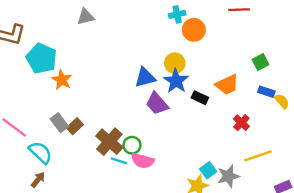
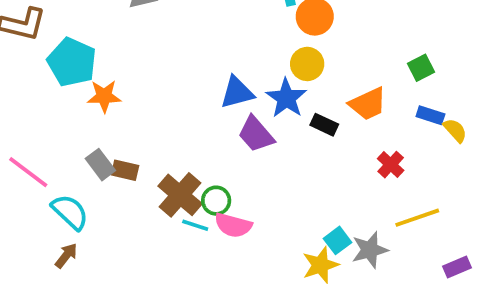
yellow circle: (175, 63) -> (307, 64), moved
orange star: (62, 80) -> (104, 96), turned -30
brown rectangle: (75, 126) -> (125, 170), turned 56

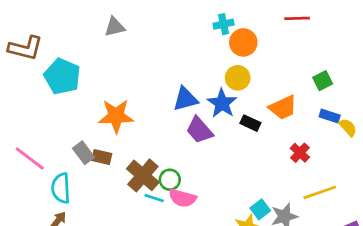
orange star: (104, 96) -> (116, 116), moved, size x1.4
cyan semicircle: (70, 212) -> (61, 188), turned -136

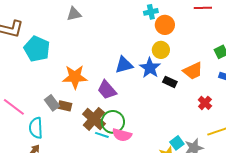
purple trapezoid: (199, 130) -> (107, 90), moved
green circle: (170, 180) -> (113, 122), size x1.5

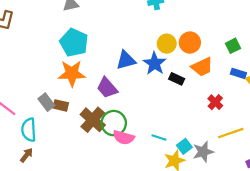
orange circle: (165, 25) -> (190, 43), moved
cyan pentagon: (37, 49) -> (74, 43), moved
cyan line: (102, 135) -> (159, 137), moved

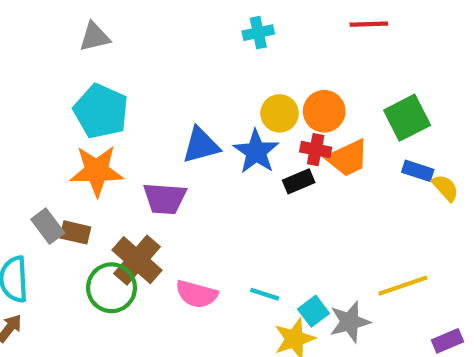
green square: (233, 46) -> (407, 118), size x1.5
black rectangle: (177, 79) -> (299, 181), turned -48
purple trapezoid: (107, 88) -> (165, 198), turned -45
red cross: (215, 102) -> (316, 150), moved, turned -32
green circle: (114, 123) -> (112, 288), moved

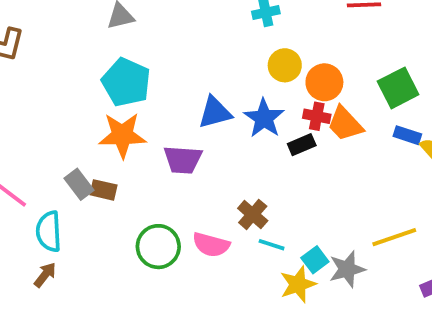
yellow circle: (280, 113) -> (285, 65), moved
orange trapezoid: (348, 158) -> (345, 124), turned 72
brown cross: (137, 260) -> (253, 214), moved, size x0.7
green circle: (112, 288) -> (158, 247), moved

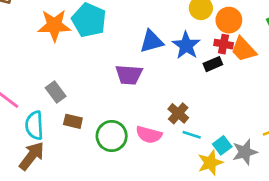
orange star: (122, 135) -> (54, 25), moved
brown rectangle: (104, 190) -> (73, 121), moved
brown arrow: (45, 275) -> (32, 156), size x1.6

